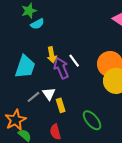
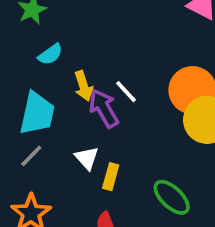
cyan semicircle: (37, 24) -> (50, 54), moved
gray line: (33, 97) -> (31, 156), moved
yellow rectangle: (61, 105) -> (111, 177), turned 40

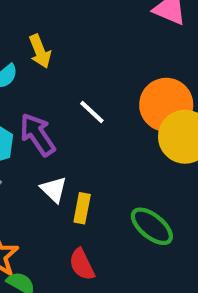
yellow arrow: (83, 86) -> (40, 51), moved
purple arrow: (104, 108) -> (37, 135), moved

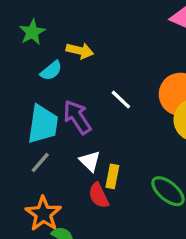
yellow arrow: (40, 51) -> (80, 51), turned -55
red semicircle: (82, 264) -> (99, 195), moved

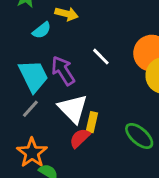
cyan trapezoid: (43, 124) -> (33, 76), turned -36
white triangle: (90, 161) -> (73, 109), size x1.6
red semicircle: (99, 195) -> (80, 138), turned 70

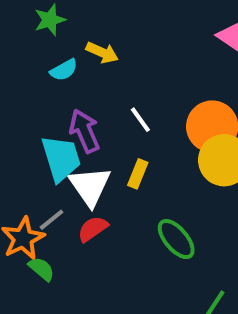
cyan trapezoid: (33, 76) -> (61, 158), moved
gray line: (30, 109) -> (51, 220), moved
yellow rectangle: (92, 122) -> (138, 174), moved

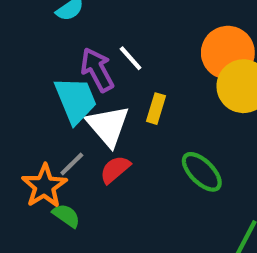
white line: (140, 120) -> (131, 58), moved

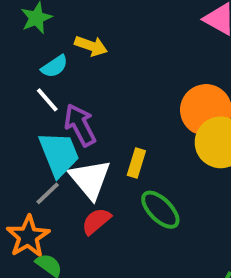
white line: (131, 58) -> (47, 100), moved
gray line: (72, 164) -> (48, 193), moved
green ellipse: (202, 172) -> (160, 210), moved

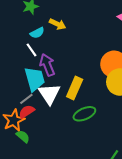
yellow rectangle: (136, 163) -> (75, 88), size x1.5
green ellipse: (160, 210) -> (84, 114), turned -75
red semicircle: (96, 221) -> (27, 112), moved

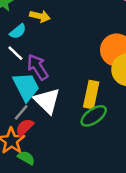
yellow rectangle: (75, 88) -> (91, 95), moved

